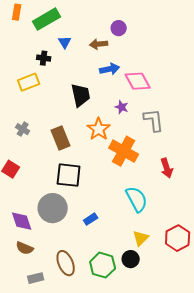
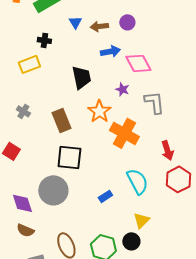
purple circle: (119, 28) -> (127, 22), moved
blue triangle: (65, 42) -> (75, 22), moved
blue rectangle: (91, 219) -> (105, 196), moved
red hexagon: (178, 238) -> (178, 179), moved

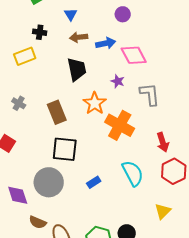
brown arrow: (99, 26) -> (79, 37), moved
blue rectangle: (105, 196) -> (94, 182), moved
yellow triangle: (141, 220) -> (163, 211), moved
brown semicircle: (25, 230) -> (38, 222), moved

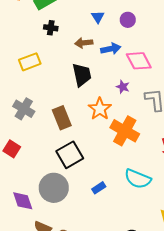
blue triangle: (71, 14) -> (98, 17), moved
black cross: (40, 32) -> (51, 28), moved
gray cross: (19, 103) -> (24, 109), size x1.5
black square: (65, 149) -> (70, 155), turned -36
cyan semicircle: (133, 173) -> (138, 179), turned 140

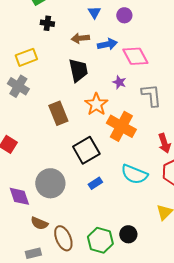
gray cross: (24, 109) -> (18, 86), moved
black square: (70, 155) -> (86, 150), moved

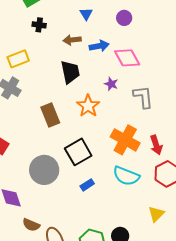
purple circle: (124, 15) -> (124, 18), moved
orange cross: (121, 126) -> (125, 140), moved
gray circle: (50, 183) -> (44, 170), moved

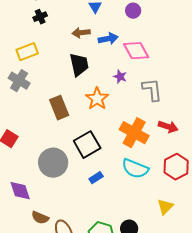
black cross: (39, 25) -> (40, 17), moved, turned -32
red arrow: (156, 145) -> (168, 127), moved, turned -54

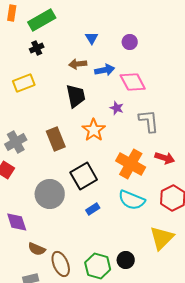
gray cross: (19, 81) -> (16, 142), moved, turned 30
yellow triangle: (165, 207) -> (162, 238), size x1.5

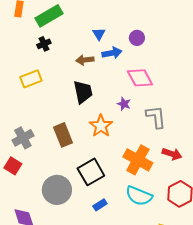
blue arrow: (105, 70) -> (112, 53), moved

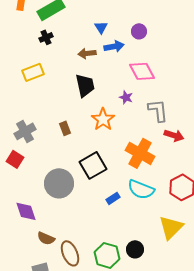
brown rectangle: (63, 135) -> (65, 128), size x0.6
red arrow: (172, 154) -> (174, 135), moved
blue rectangle: (100, 205) -> (113, 198), moved

